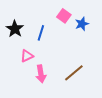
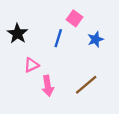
blue star: (82, 24) -> (95, 39), moved
blue line: (41, 33) -> (58, 38), moved

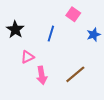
pink square: (74, 18) -> (73, 14), moved
blue star: (95, 39) -> (94, 35), moved

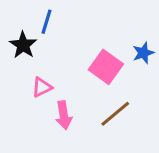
pink square: (73, 14) -> (106, 67), moved, size x1.5
blue line: (51, 34) -> (47, 22), moved

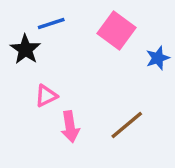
blue line: (47, 22) -> (51, 24), turned 55
pink square: (106, 67) -> (117, 30), moved

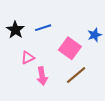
blue line: (51, 24) -> (43, 28), moved
pink square: (117, 30) -> (70, 48), moved

